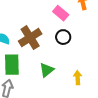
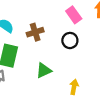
brown cross: (30, 38) -> (35, 32), size x0.7

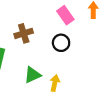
yellow arrow: (74, 87) -> (55, 83), moved

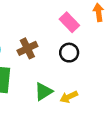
yellow arrow: (55, 83) -> (69, 97), turned -119

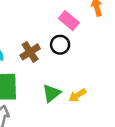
black circle: (69, 53) -> (60, 45), moved

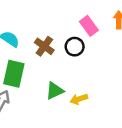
brown cross: (30, 52) -> (44, 46), turned -36

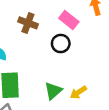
brown cross: (44, 46) -> (28, 23), moved

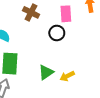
pink rectangle: (69, 20) -> (66, 14), turned 42

